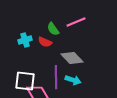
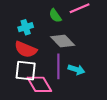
red semicircle: (45, 42) -> (26, 49), moved, size x1.5
gray diamond: (72, 58) -> (63, 41), moved

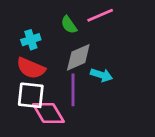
gray diamond: (63, 41) -> (78, 57), turned -70
cyan arrow: (76, 70) -> (101, 75), moved

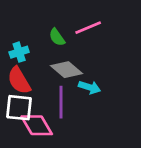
gray diamond: (78, 57) -> (66, 70), turned 64
red semicircle: (31, 68) -> (19, 81), turned 36

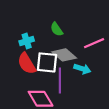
pink line: (88, 28) -> (94, 43), moved
white square: (19, 108) -> (47, 62), moved

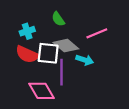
red semicircle: (27, 63) -> (27, 54), turned -35

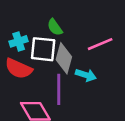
gray diamond: (66, 46) -> (64, 58), turned 65
white square: (48, 53) -> (43, 49), moved

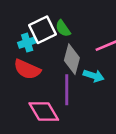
white square: (43, 49) -> (42, 30), moved, turned -32

